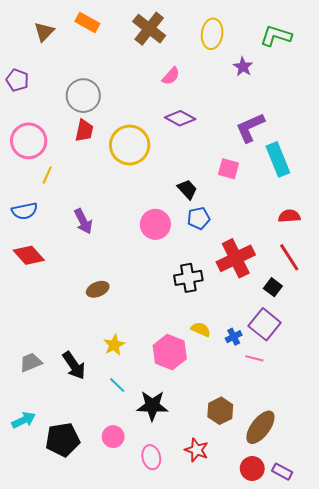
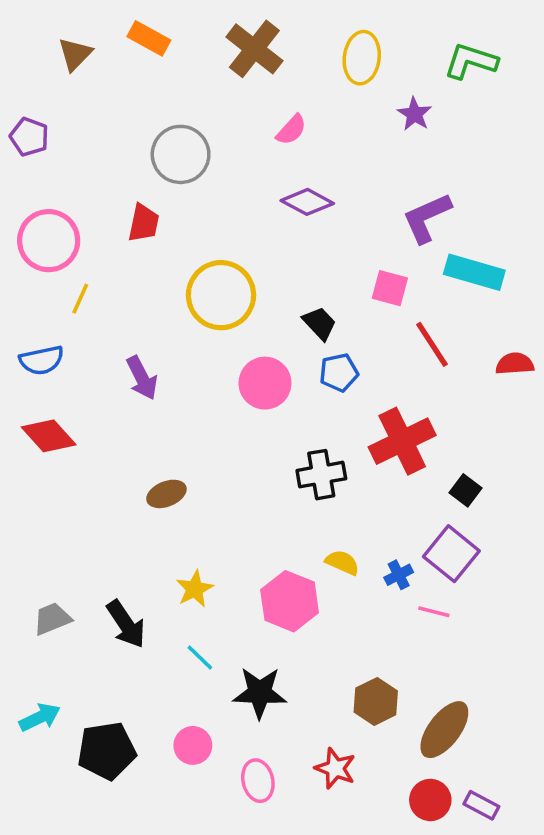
gray circle: (83, 96) -> (181, 154), moved
yellow circle: (130, 145) -> (221, 295), moved
cyan rectangle: (278, 159) -> (474, 272), turned -52
red semicircle: (289, 216) -> (515, 364), moved
red line: (289, 257) -> (432, 344), moved

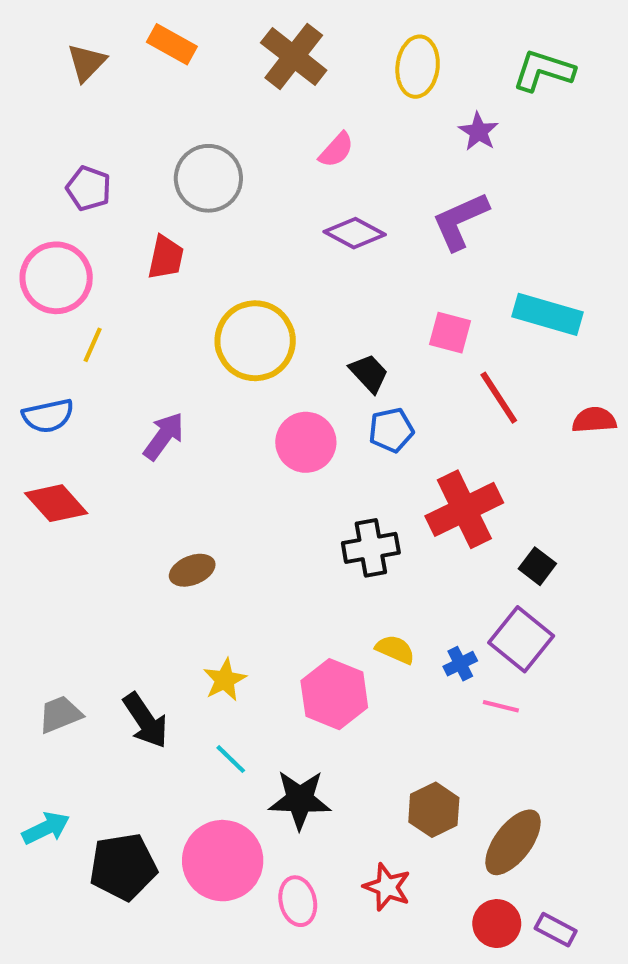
purple pentagon: (29, 137) -> (89, 188), moved
purple L-shape: (427, 218) -> (460, 221), moved
purple arrow: (142, 378) -> (164, 436), turned -117
pink circle: (193, 745) -> (223, 861), size x1.8

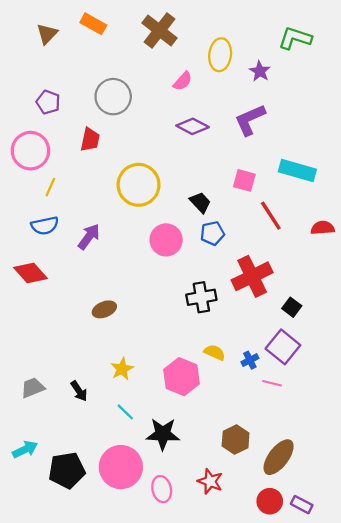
yellow ellipse: (418, 67) -> (220, 55), moved
blue semicircle: (48, 416) -> (45, 226), moved
black arrow: (145, 720) -> (79, 391), size x0.7

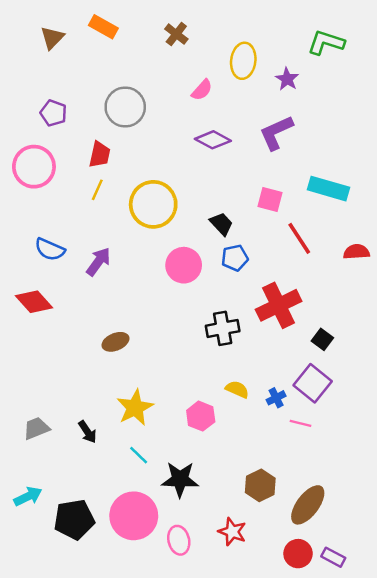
brown cross: (159, 30) -> (176, 34), size x0.6
yellow line: (50, 187) -> (97, 190), moved
blue semicircle: (45, 226) -> (50, 249), turned 36
yellow star: (122, 369) -> (135, 408), size x1.4
pink hexagon: (182, 377) -> (201, 416), size x0.7

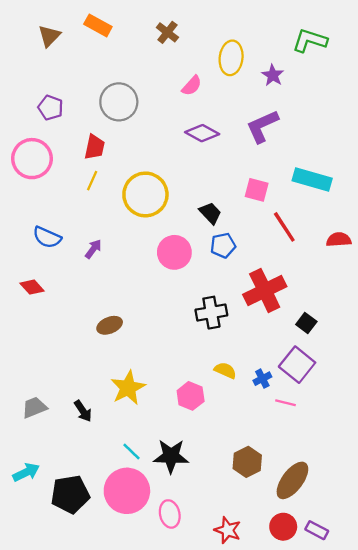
purple arrow: (98, 262) -> (93, 249), size x0.7
red diamond: (34, 302) -> (32, 287), size x0.7
cyan line: (139, 455) -> (132, 451), moved
red star: (232, 532) -> (228, 530), moved

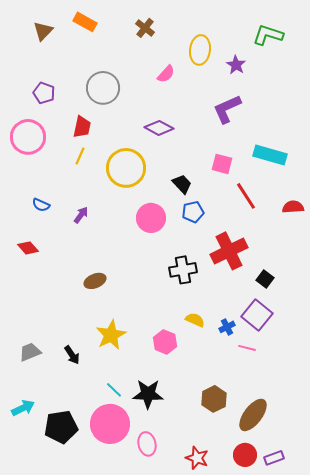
purple diamond: (202, 133) -> (159, 128), moved
blue semicircle: (47, 237) -> (41, 205), size x0.7
purple rectangle: (317, 530) -> (274, 458), turned -48

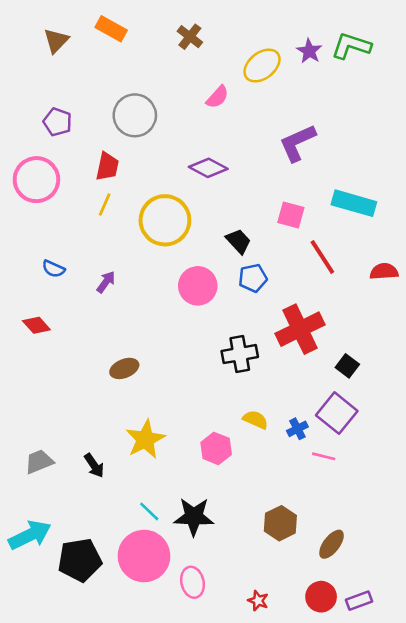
yellow ellipse: (200, 50) -> (262, 66), turned 44
purple star: (236, 65) -> (309, 51), moved
cyan arrow: (23, 408) -> (30, 535), size x1.4
brown ellipse: (253, 415) -> (332, 544), size x0.7
red star: (197, 458) -> (258, 601), size x0.7

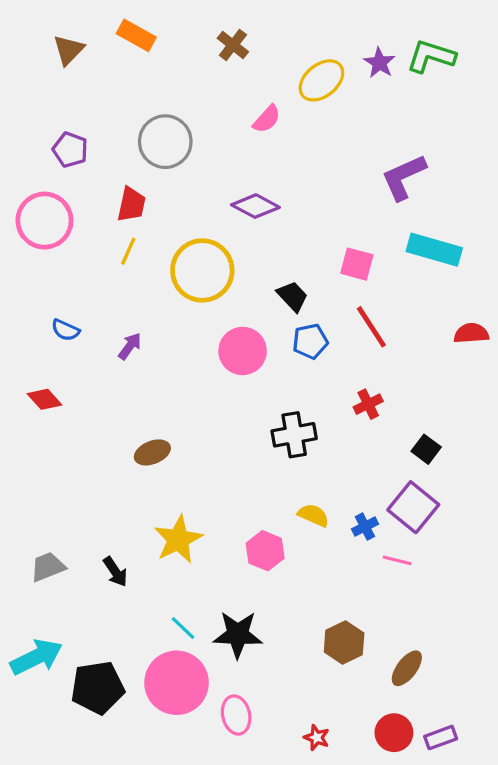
purple L-shape: (297, 143) -> (404, 177), moved
red line: (322, 257) -> (371, 327), moved
red cross: (300, 329) -> (368, 404), size x0.5

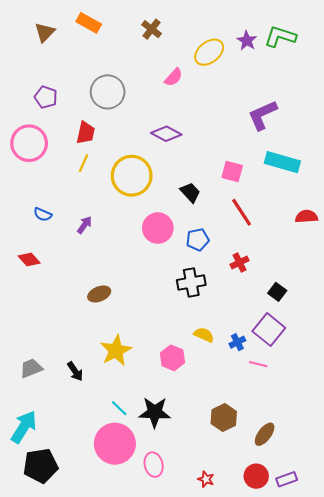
blue pentagon: (310, 341) -> (198, 240), moved
cyan arrow: (36, 657) -> (24, 427), turned -32
black pentagon: (98, 688) -> (41, 466), moved

